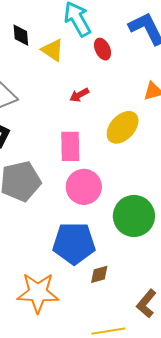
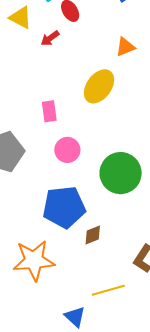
red arrow: (79, 95) -> (50, 38), moved
pink rectangle: (70, 146) -> (49, 111), size x0.7
pink circle: (84, 187) -> (67, 150), size x0.7

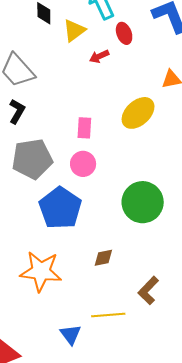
yellow triangle: (21, 18) -> (74, 30), turned 45
pink circle: (67, 150) -> (83, 164), moved
blue pentagon: (64, 207) -> (60, 208), moved, turned 30

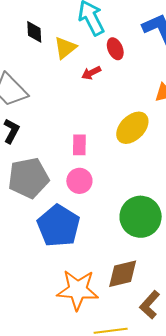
brown diamond: (103, 258) -> (123, 274), moved, size x1.6
orange star: (41, 271) -> (78, 290), moved

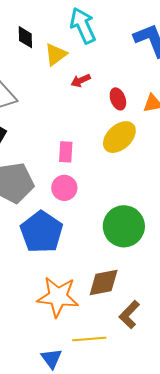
red ellipse: (115, 49) -> (118, 99), moved

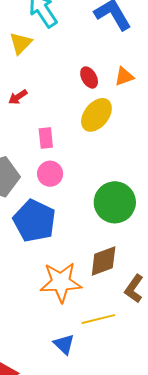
red arrow: (81, 80) -> (18, 97), moved

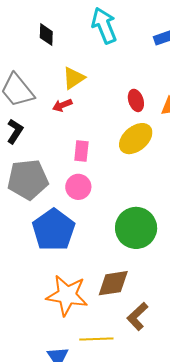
yellow triangle: (21, 43) -> (74, 78), moved

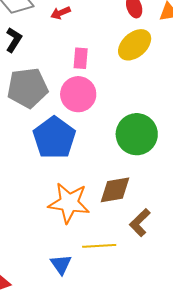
pink circle: (78, 187) -> (78, 94), size x1.4

